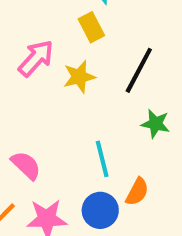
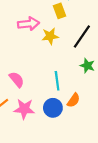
pink arrow: (36, 58) -> (28, 24), turned 35

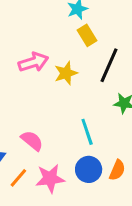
yellow rectangle: (60, 11) -> (87, 35), moved
orange semicircle: (74, 100) -> (117, 170), moved

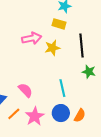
yellow rectangle: (87, 35) -> (59, 24), moved, turned -48
black line: (109, 65) -> (81, 45), turned -35
pink star: (50, 178) -> (35, 116), turned -30

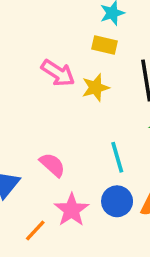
pink arrow: (32, 38) -> (58, 73), turned 48
orange line: (14, 114) -> (35, 231), moved

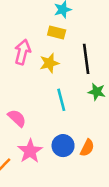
pink arrow: (58, 73) -> (22, 52), turned -110
cyan line: (117, 157) -> (61, 100), moved

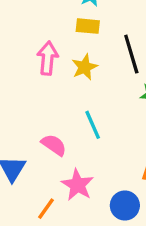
cyan line: (61, 100) -> (93, 125), moved
blue circle: (63, 146) -> (125, 205), moved

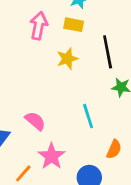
pink arrow: (48, 58) -> (39, 26), moved
cyan line: (93, 125) -> (88, 116), moved

